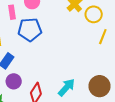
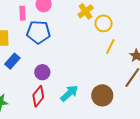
purple circle: (14, 81) -> (42, 72), moved

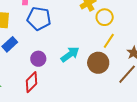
cyan arrow: (69, 93) -> (70, 54), moved
brown circle: (102, 95) -> (98, 63), moved

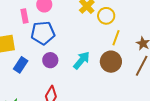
purple circle: (38, 59) -> (50, 60), moved

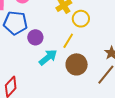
yellow line: (116, 38) -> (68, 41), moved
purple circle: (50, 60) -> (35, 37), moved

